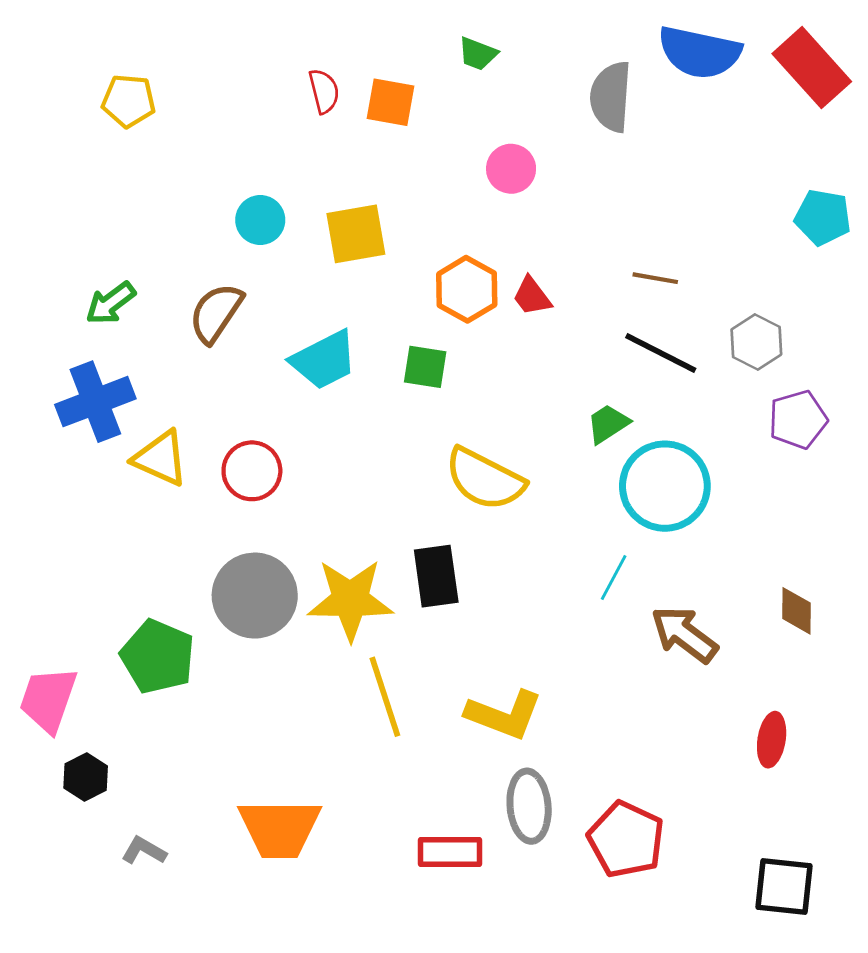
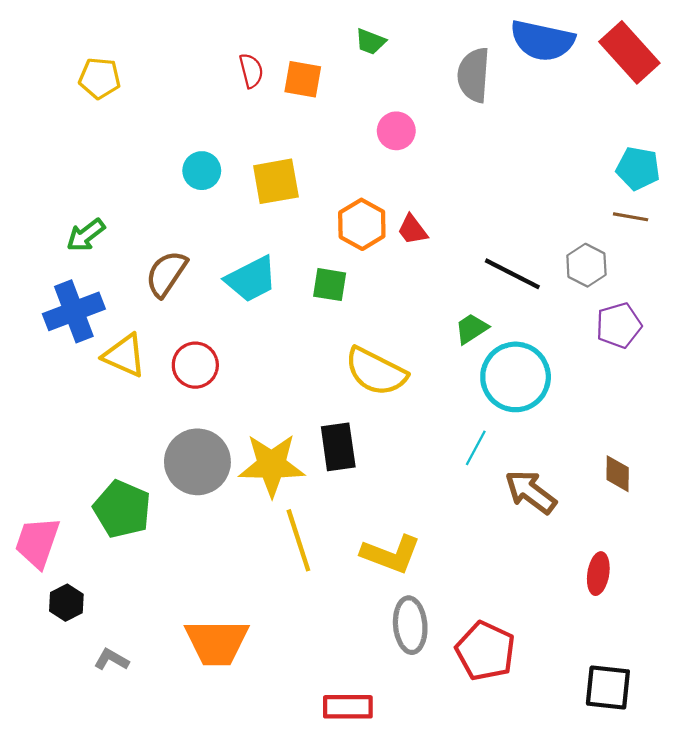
brown line: (655, 278) -> (631, 217), moved
brown semicircle: (216, 313) -> (166, 274), moved
red rectangle: (450, 852) -> (348, 707), moved

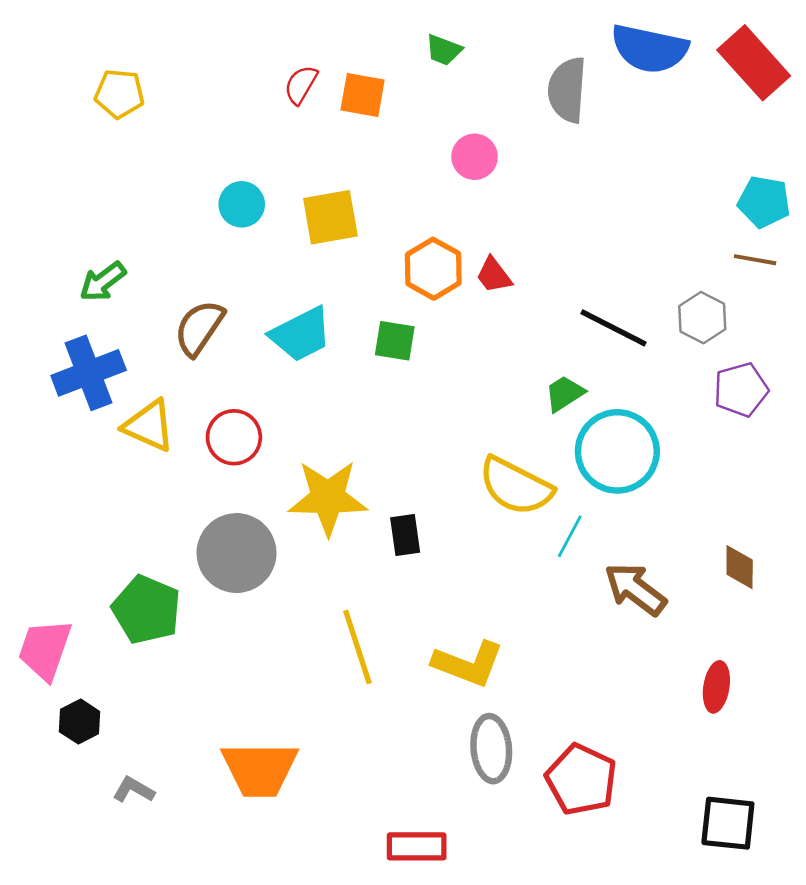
red semicircle: (251, 71) -> (301, 85), turned -136
yellow semicircle: (376, 372) -> (516, 486), moved
black rectangle: (338, 447) -> (405, 535), size x0.7
yellow star: (272, 465) -> (328, 498), moved

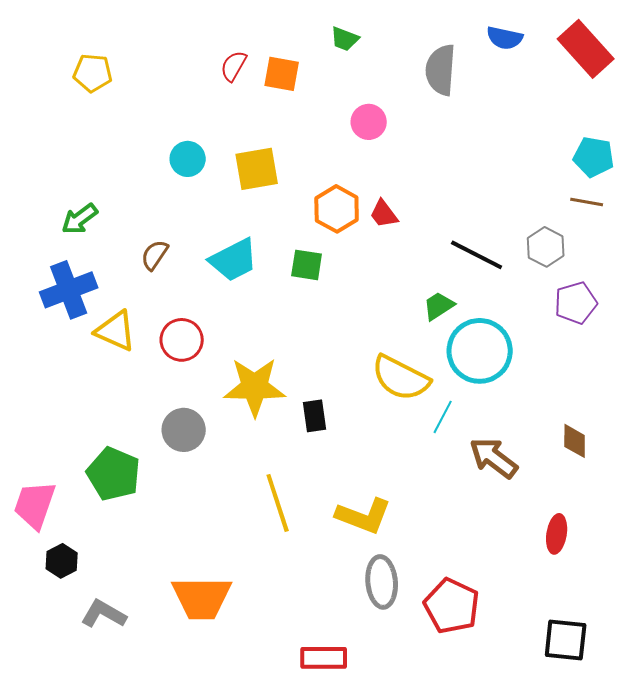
blue semicircle: (650, 49) -> (505, 38), size x0.6
brown semicircle: (199, 328) -> (155, 255), size x0.7
gray circle: (237, 553) -> (184, 430), size x0.7
gray L-shape: (134, 790) -> (104, 614), size x1.4

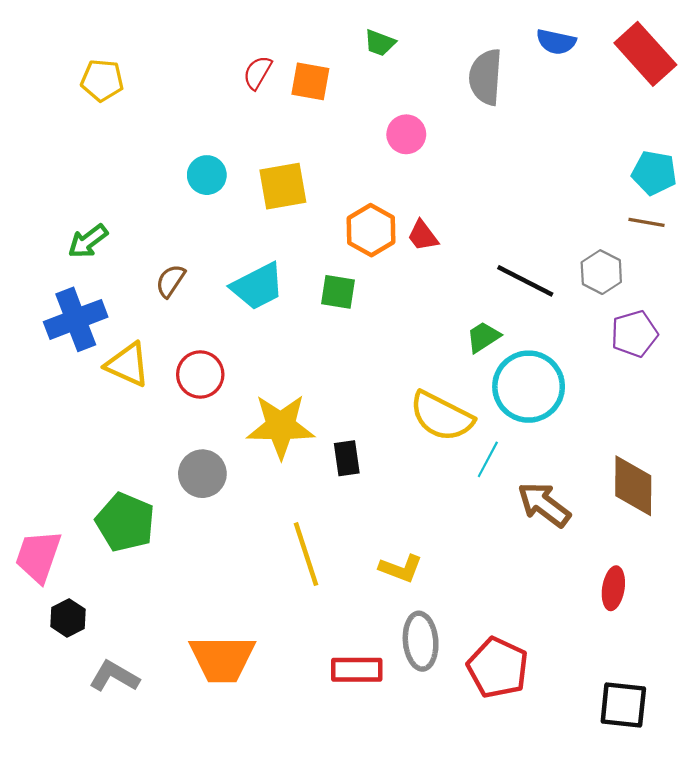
brown diamond: (575, 441) -> (633, 486), size x1.6
yellow L-shape: (364, 516) -> (401, 568), size x0.7
red rectangle: (324, 658) -> (357, 670), moved

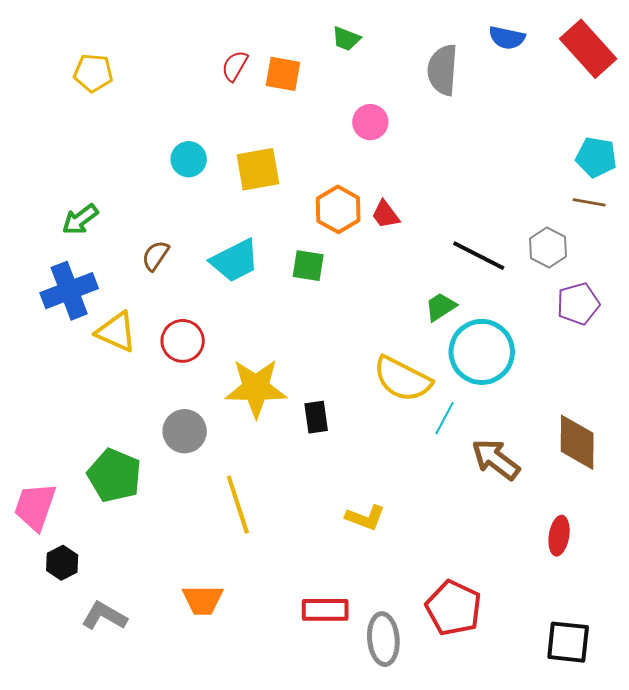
yellow line: (306, 554) -> (238, 505), moved
gray ellipse: (421, 641) -> (383, 639), moved
orange trapezoid: (222, 659) -> (203, 600), size x0.7

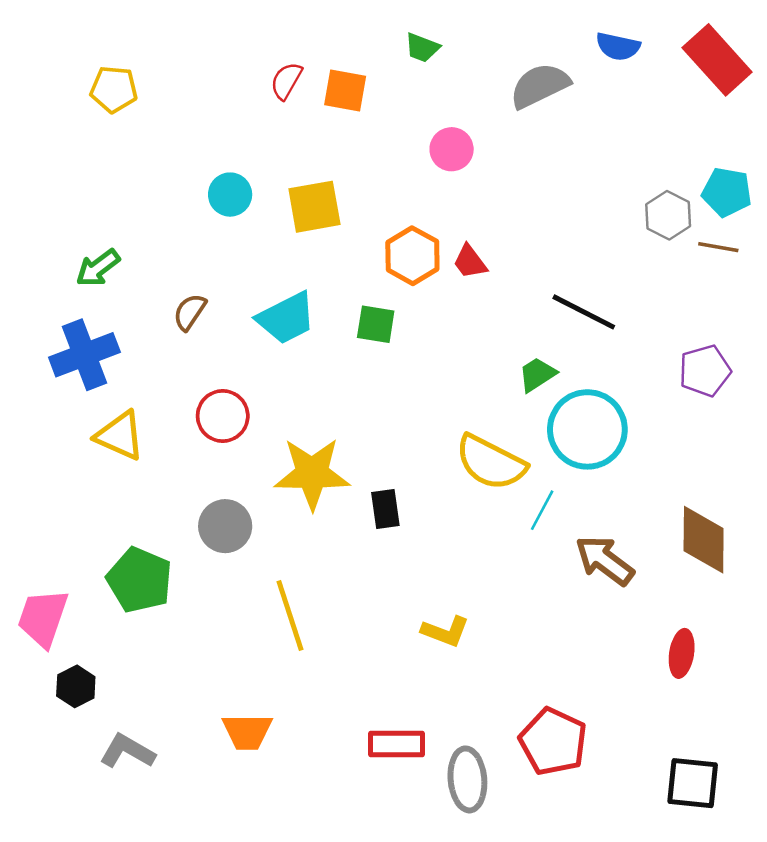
gray semicircle: (443, 70) -> (540, 86), turned 60
gray hexagon: (548, 248) -> (668, 215), moved
yellow triangle: (116, 332) -> (120, 436), moved

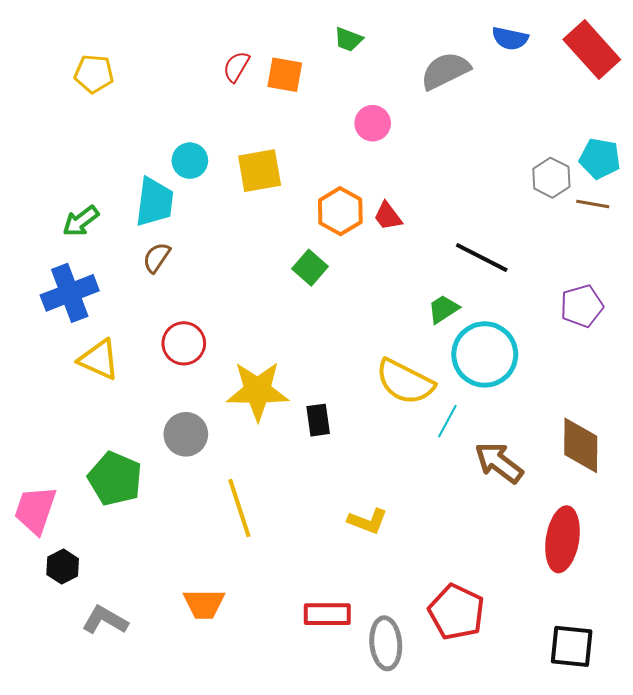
cyan trapezoid: (286, 318) -> (155, 202), moved, turned -56
green square: (376, 324) -> (310, 268), turned 32
red ellipse: (682, 653) -> (563, 539), size x1.6

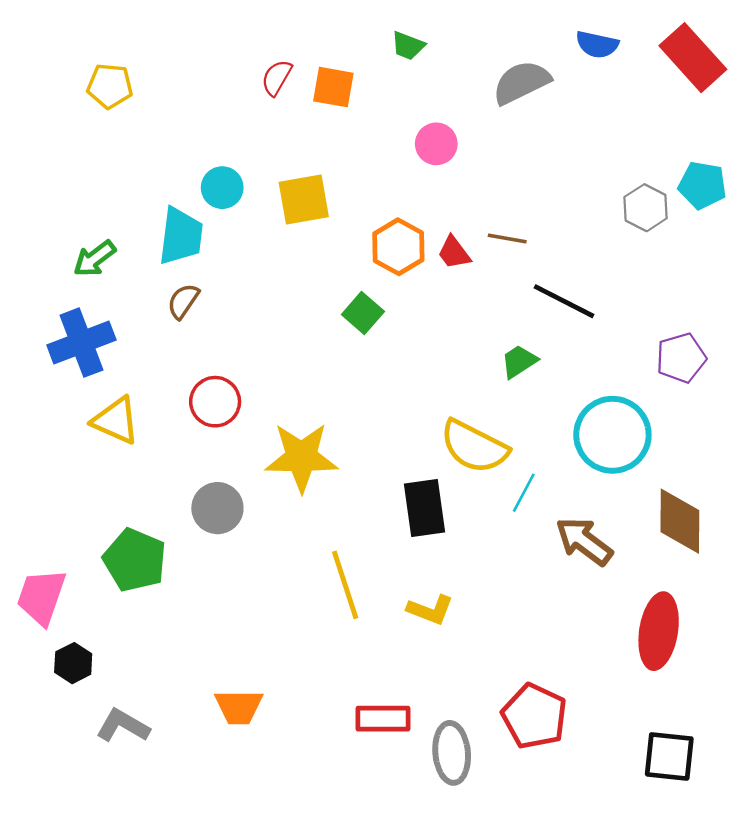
brown line: (593, 204) -> (507, 238), moved
cyan circle: (485, 354) -> (612, 435), moved
black rectangle: (318, 420) -> (424, 508), moved, size x1.5
yellow line: (239, 508) -> (345, 585), moved

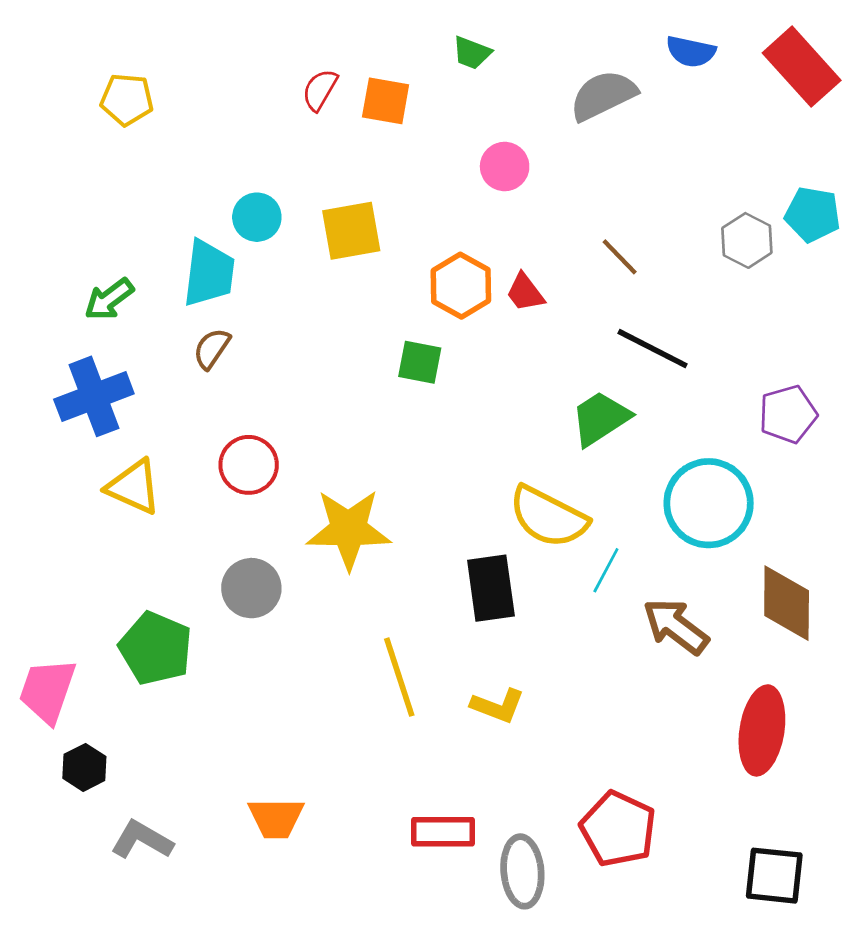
brown line: (507, 238) -> (620, 257), moved, turned 36
green square: (363, 313) -> (420, 362), turned -30
green trapezoid: (519, 361) -> (600, 418), size x1.4

